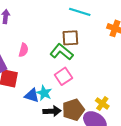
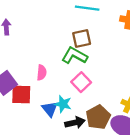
pink semicircle: (23, 50) -> (42, 73), moved
blue triangle: (32, 95) -> (50, 109), turned 42

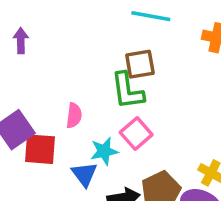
green L-shape: (74, 56) -> (127, 91), turned -130
cyan star: (63, 104) -> (104, 151), moved, turned -30

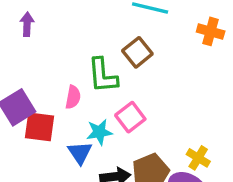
brown square: (140, 64) -> (137, 52), turned -32
green L-shape: (127, 91) -> (103, 75), moved

